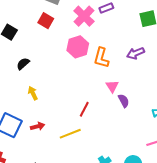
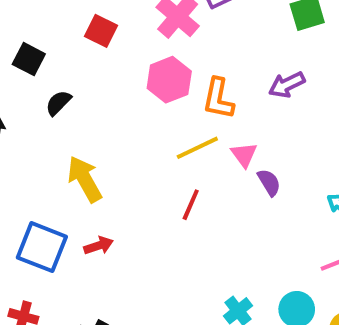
black semicircle: (23, 64) -> (58, 103), moved
yellow arrow: (33, 93) -> (85, 179), size x1.6
yellow line: (70, 134) -> (197, 148), moved

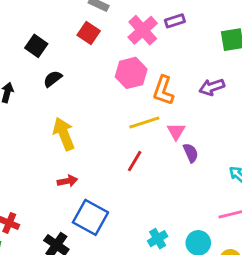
blue square: (42, 247) -> (90, 217), moved

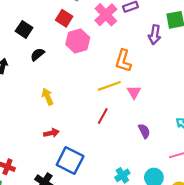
pink hexagon: (131, 73) -> (78, 41), moved
purple arrow: (212, 87) -> (155, 35), moved, turned -60
yellow arrow: (64, 134) -> (47, 97), size x0.7
purple semicircle: (191, 153) -> (144, 131), moved

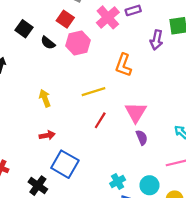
black semicircle: (37, 54) -> (48, 43), moved, turned -104
yellow line: (109, 86) -> (94, 92), moved
pink triangle: (134, 92) -> (136, 112), moved, size x1.5

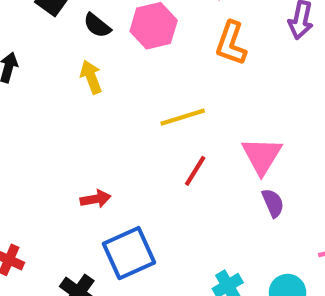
orange L-shape: (123, 65) -> (231, 43), moved
yellow arrow: (45, 98) -> (91, 77), moved
blue square: (65, 164) -> (129, 253), turned 36

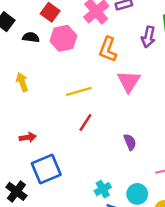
black semicircle: (97, 25) -> (31, 37), turned 147
yellow arrow: (91, 77) -> (22, 82), moved
pink triangle: (262, 156) -> (129, 81), moved

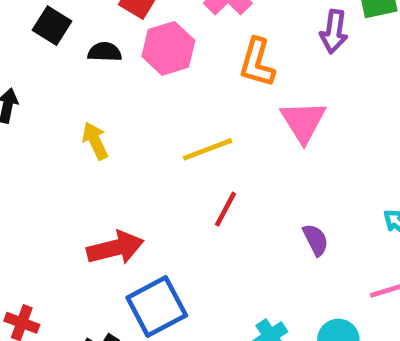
red arrow: (28, 137) -> (115, 248), size x1.6

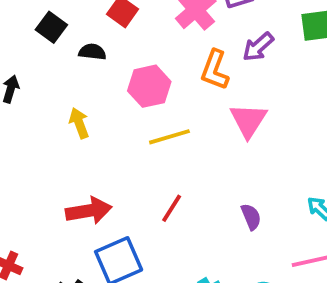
purple arrow: (334, 32) -> (258, 47), moved, turned 36
pink hexagon: (168, 48) -> (149, 86), moved
red line: (225, 209) -> (172, 208), moved

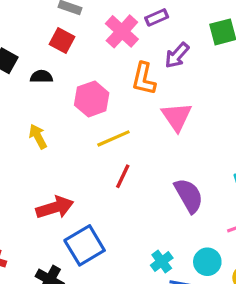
red line: (172, 208) -> (123, 176), moved
purple semicircle: (251, 217) -> (189, 196), size x1.6

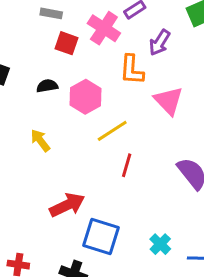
red square: (62, 41) -> (67, 43), moved
black semicircle: (41, 77) -> (47, 86), moved
blue square: (85, 245) -> (101, 236), turned -33
cyan cross: (162, 262) -> (160, 244), moved

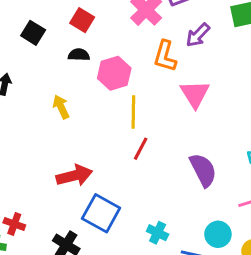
red square: (67, 43) -> (82, 20), moved
yellow line: (112, 131) -> (133, 112), turned -68
cyan cross: (160, 244) -> (158, 233), turned -30

